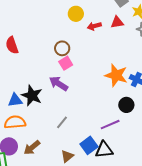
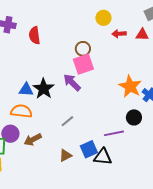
pink square: (66, 63) -> (83, 64), size x1.5

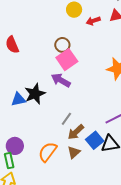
black star: (44, 89) -> (35, 94), turned 30
orange semicircle: (21, 111) -> (48, 152), moved, turned -45
brown arrow: (33, 140) -> (76, 132), moved

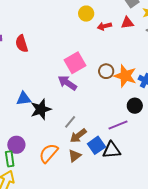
brown circle: (62, 45) -> (106, 71), moved
black star: (35, 94) -> (41, 109), moved

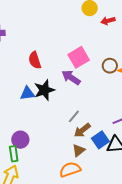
red semicircle: (22, 44) -> (35, 60), moved
black star: (41, 109) -> (44, 90), moved
orange semicircle: (49, 153) -> (70, 170), moved, turned 30

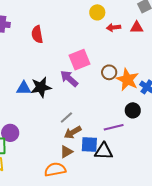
red semicircle: (35, 60) -> (37, 34), moved
blue square: (100, 140) -> (89, 144), turned 30

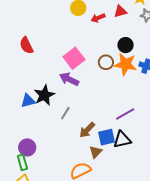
black circle: (133, 110) -> (126, 45), moved
gray line: (66, 118) -> (65, 113), moved
brown triangle: (66, 152) -> (96, 152), moved

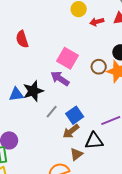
pink square: (74, 58) -> (68, 58), turned -30
blue square: (107, 137) -> (75, 115), moved, turned -30
black triangle: (122, 140) -> (94, 141), moved

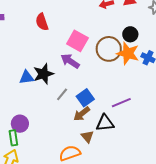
red semicircle: (22, 39) -> (42, 22), moved
brown circle: (99, 67) -> (109, 49), size x1.6
brown triangle: (76, 154) -> (87, 137), turned -32

